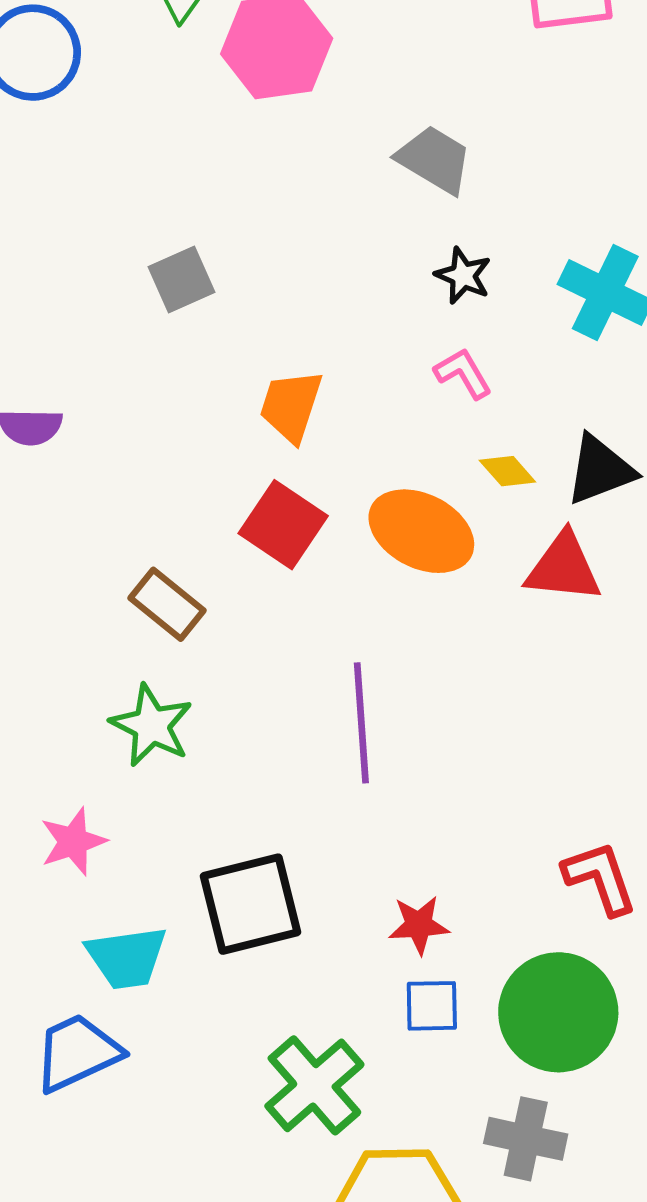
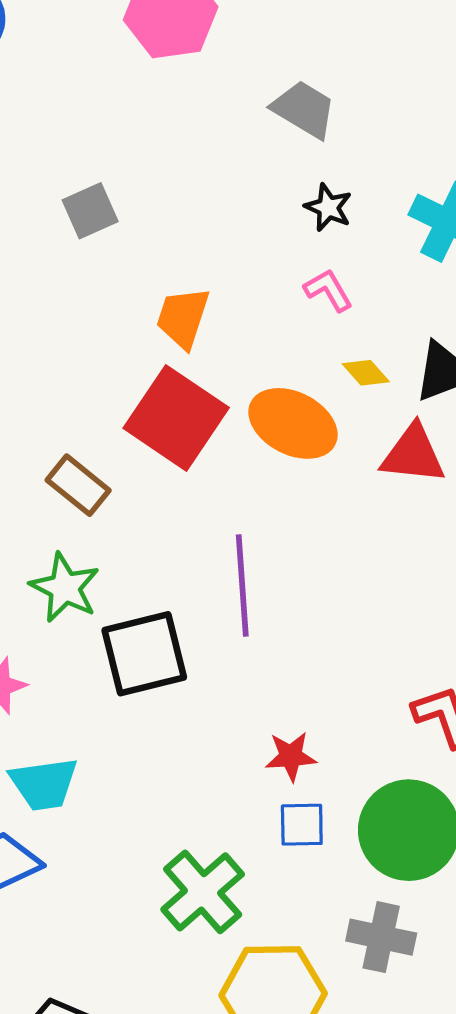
red square: (283, 525) -> (176, 418), size x1.4
black square: (251, 904) -> (144, 654), moved

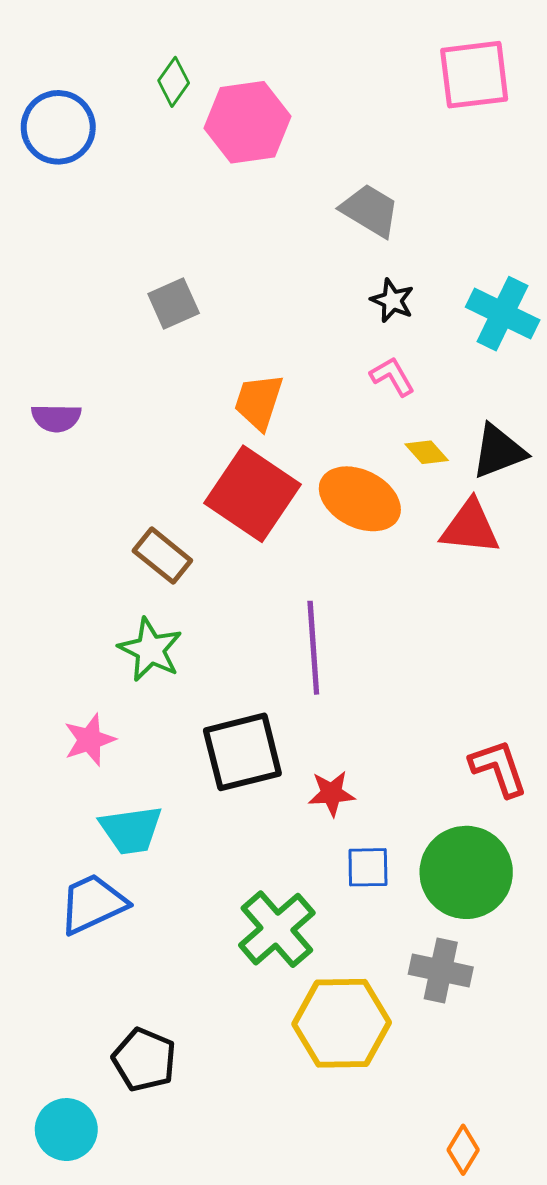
black square: (144, 654) -> (242, 752), moved
red star: (291, 756) -> (332, 793), moved

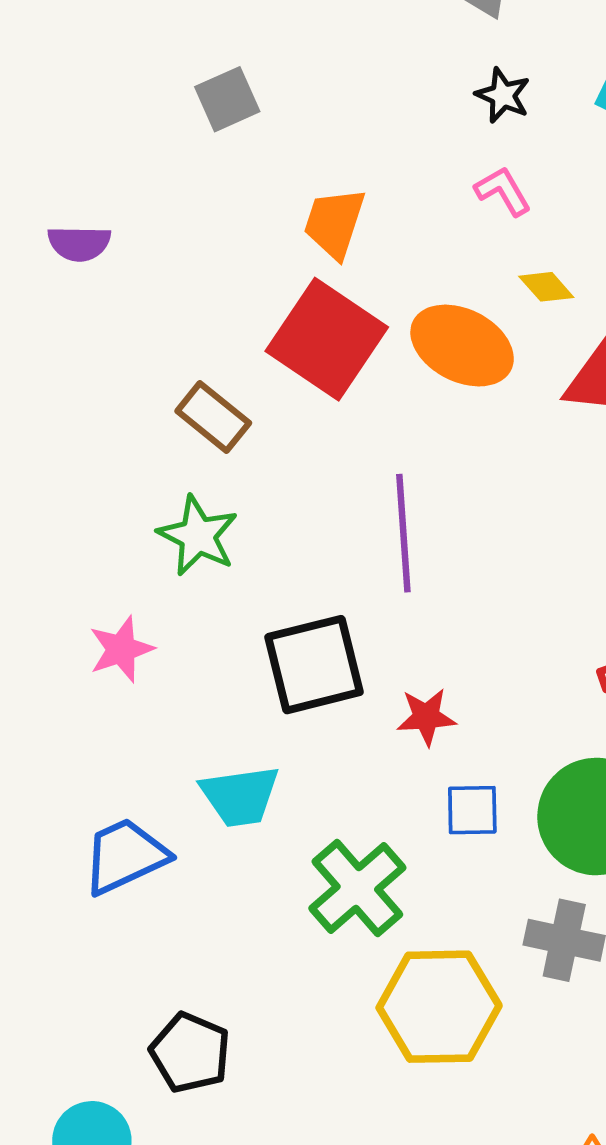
cyan trapezoid: (131, 830) -> (240, 796), moved

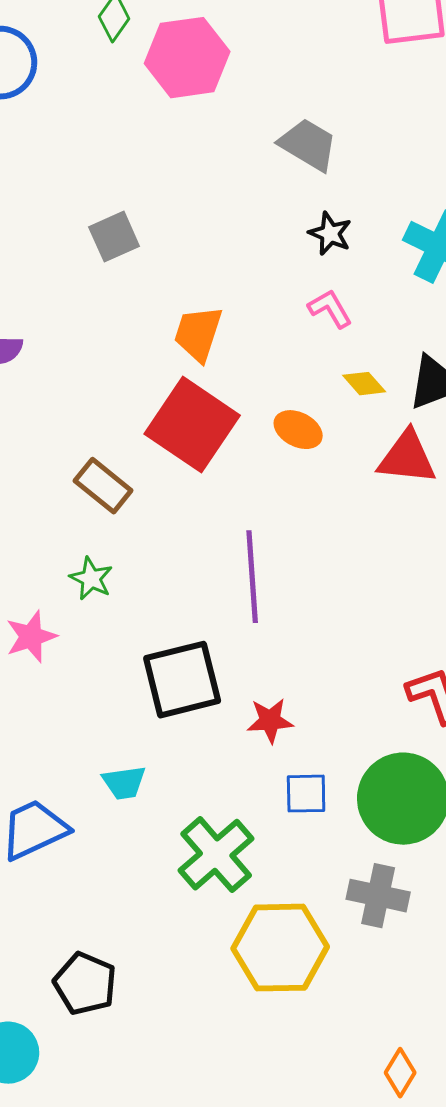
orange ellipse: (462, 346) -> (298, 430), size x0.6
green star: (198, 536) -> (91, 579), size x0.7
pink star: (121, 649) -> (31, 637), moved
cyan trapezoid: (240, 796) -> (124, 783), size x0.7

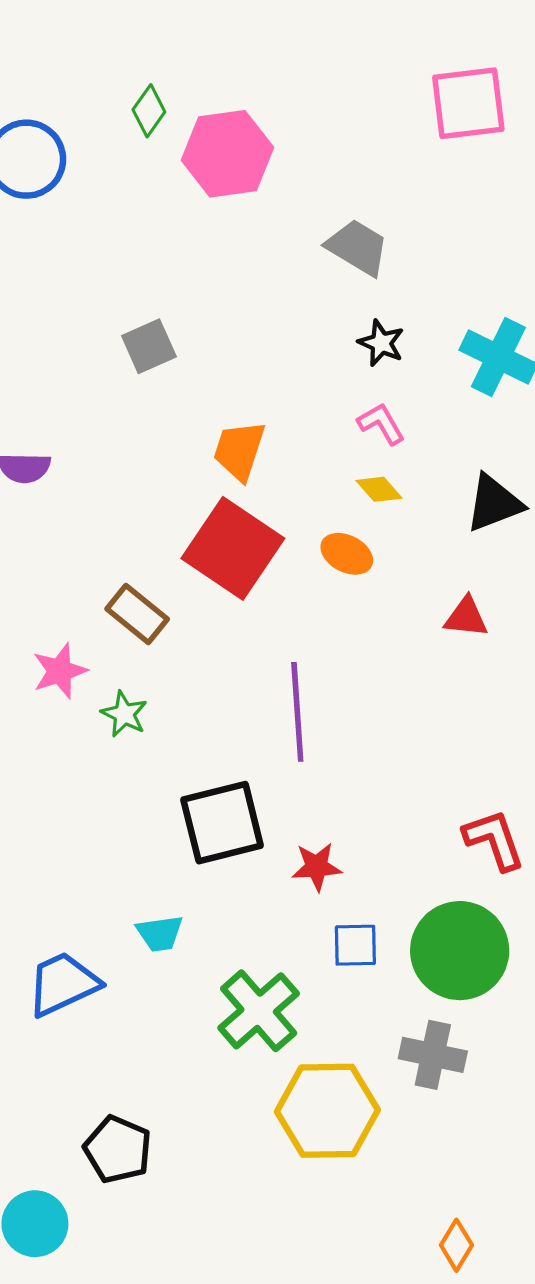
yellow diamond: (364, 384) -> (379, 489), moved
red triangle: (407, 458) -> (466, 617), moved, size x0.7
pink star: (31, 637) -> (60, 671), moved

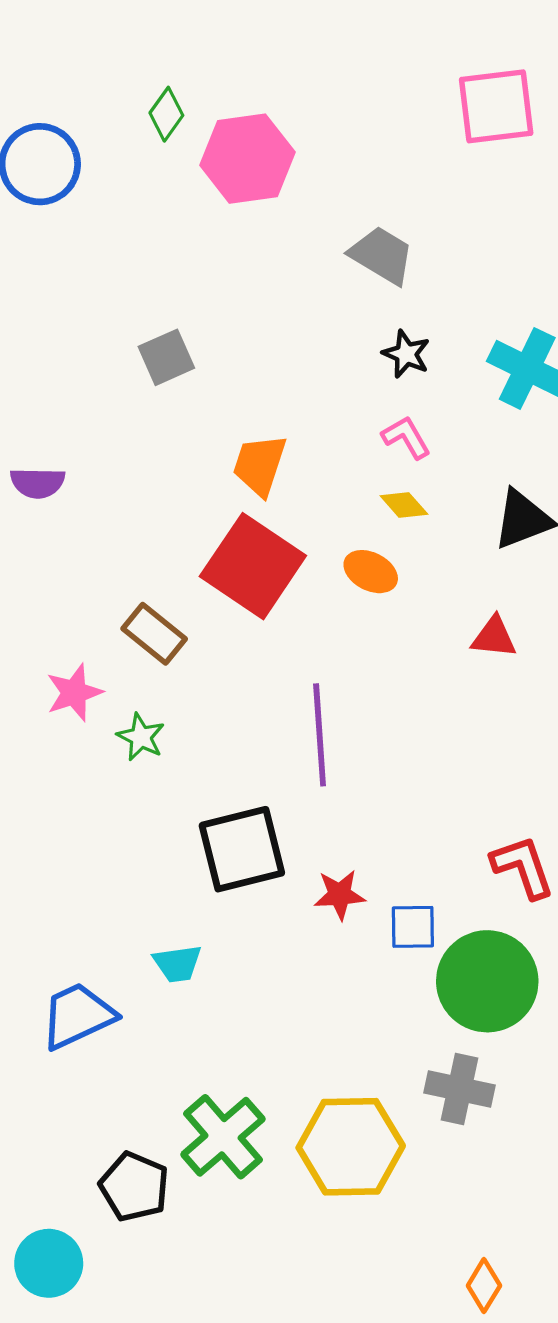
blue square: (355, 945) -> (413, 927), moved
green cross: (259, 1011) -> (223, 1137), moved

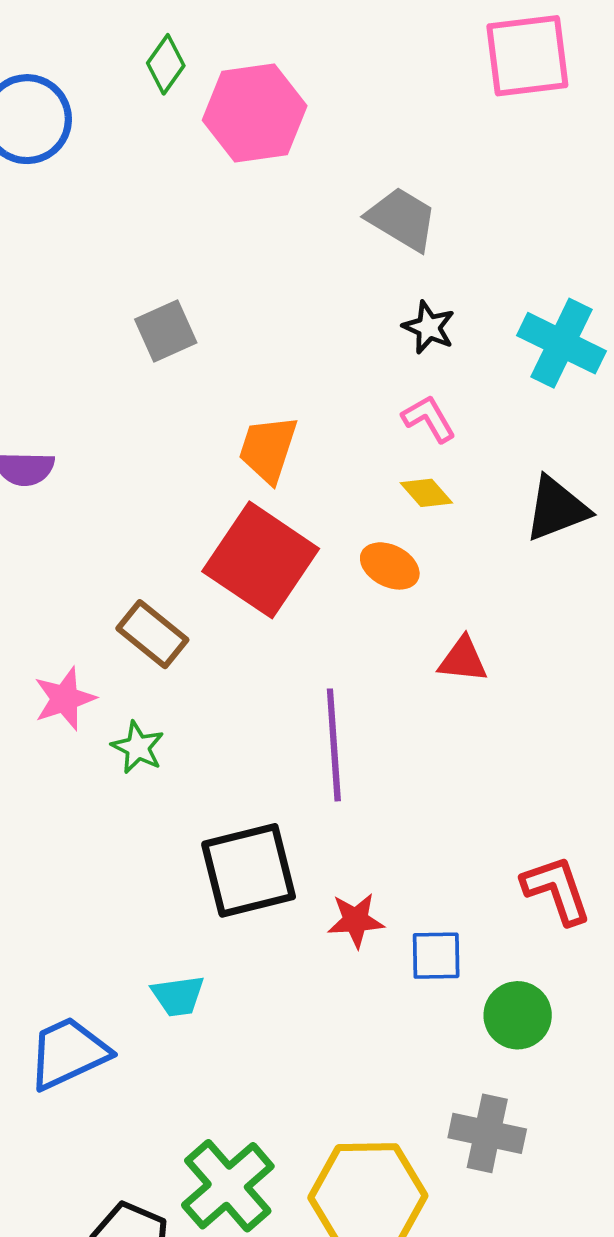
red triangle: (494, 637) -> (463, 660), moved
green circle: (487, 981) -> (518, 1015), size x0.6

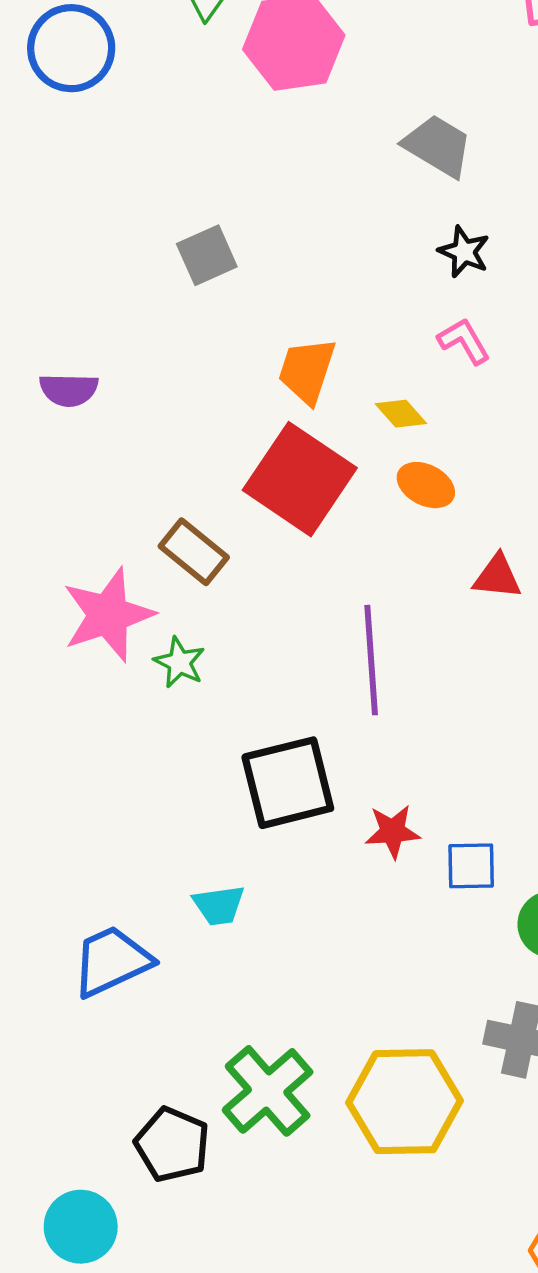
yellow diamond: (426, 493) -> (401, 414), moved
pink star: (65, 699) -> (108, 615), size x1.5

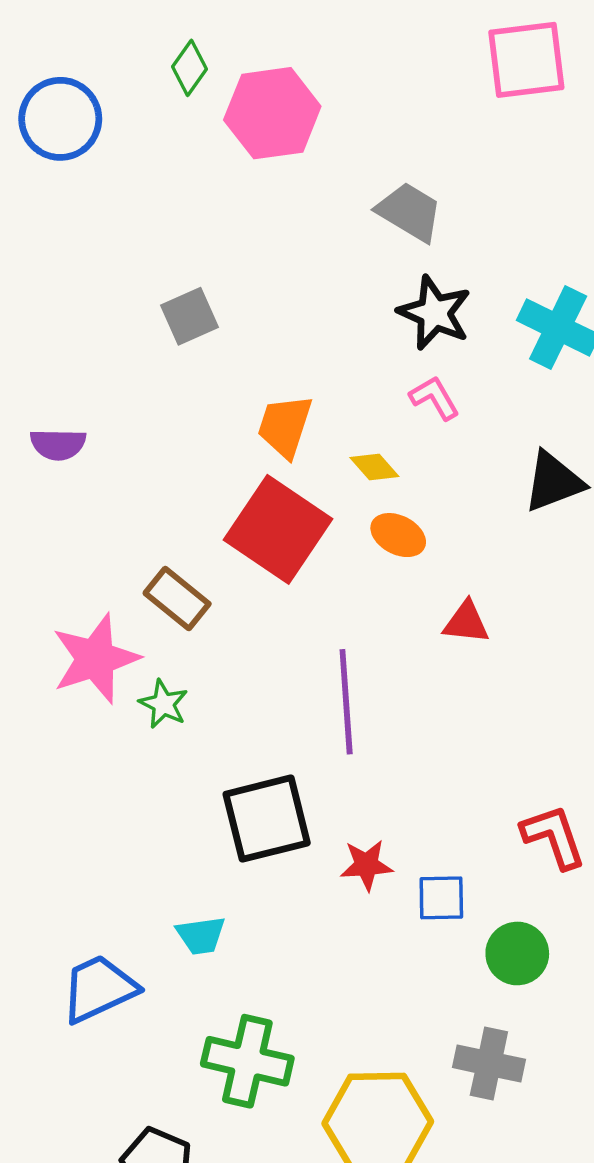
black star: (464, 252) -> (434, 313), size x1.5
green cross: (268, 1091) -> (247, 1061), moved, turned -36

